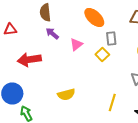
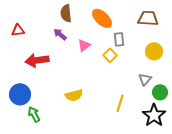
brown semicircle: (45, 12) -> (66, 13), moved

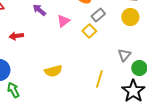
gray rectangle: (119, 39) -> (98, 15), turned 56
yellow circle: (154, 51) -> (130, 17), moved
red arrow: (37, 60) -> (16, 36), size x0.6

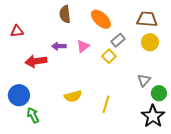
purple arrow: (39, 10) -> (59, 46), moved, turned -40
red arrow: (16, 36) -> (36, 61), size x1.5
yellow line: (99, 79) -> (106, 104), moved

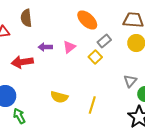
brown semicircle: (65, 14) -> (26, 18), moved
yellow semicircle: (73, 96) -> (59, 97), turned 30

